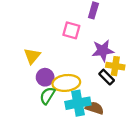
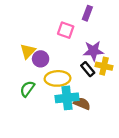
purple circle: (45, 77) -> (41, 59), moved
black rectangle: (107, 77) -> (88, 69), moved
green semicircle: (47, 96) -> (27, 89), moved

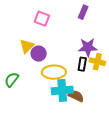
pink square: (66, 30) -> (42, 19), moved
black rectangle: (88, 69) -> (82, 64), turned 48
green semicircle: (27, 89) -> (12, 80), moved

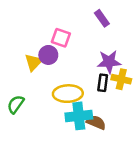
purple rectangle: (83, 12) -> (102, 18), turned -56
pink square: (42, 19) -> (61, 38), moved
purple circle: (39, 54) -> (48, 55), moved

